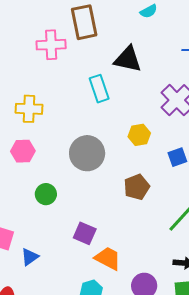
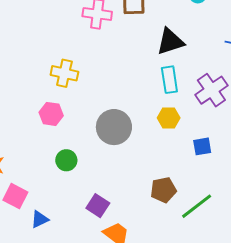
black triangle: (128, 59) -> (170, 42), turned -40
cyan rectangle: (99, 89) -> (169, 80), moved
brown pentagon: (137, 187) -> (163, 190), moved

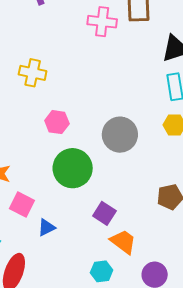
yellow cross: (64, 73) -> (33, 73), moved
green circle: (66, 160) -> (73, 168), size x1.8

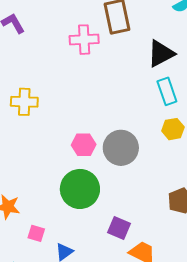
pink hexagon: (57, 122) -> (84, 145), moved
pink square: (22, 204) -> (36, 233), size x0.7

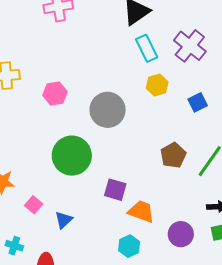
pink hexagon: (84, 145) -> (55, 94), moved
pink square: (36, 233) -> (34, 205), turned 30

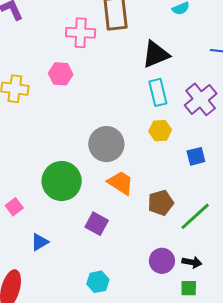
pink hexagon: (55, 94) -> (61, 74), moved
pink square: (34, 205) -> (14, 207), moved
orange trapezoid: (141, 212) -> (121, 183), moved
purple circle: (181, 234) -> (162, 261), moved

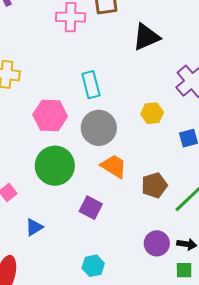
pink hexagon: (61, 74) -> (50, 116), moved, size x1.4
cyan rectangle: (158, 92) -> (91, 85), moved

